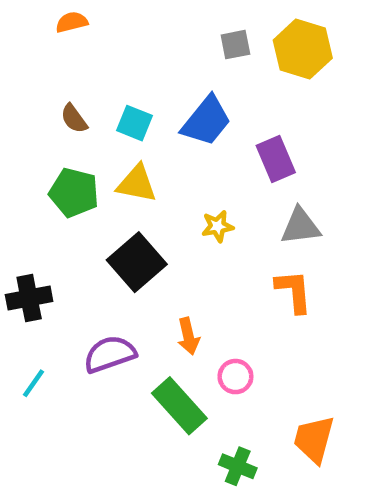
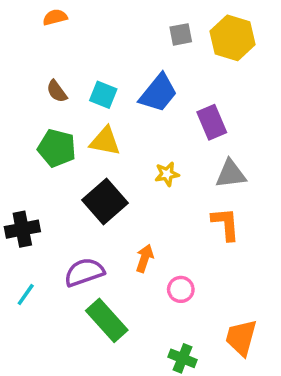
orange arrow: (188, 336) -> (145, 258), turned -148
green rectangle: (179, 406) -> (107, 320), moved

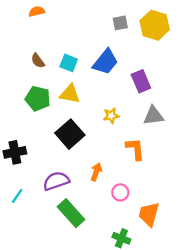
orange L-shape: (226, 224) -> (135, 149), moved
orange trapezoid: (241, 338) -> (149, 214), moved

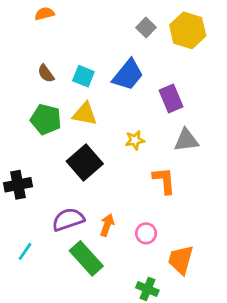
gray square: (120, 23) -> (146, 28), turned -35
orange arrow: (96, 172) -> (107, 225), moved
cyan line: (17, 196) -> (25, 251), moved

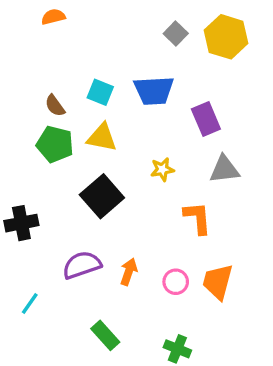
brown semicircle: (46, 73) -> (55, 106), moved
blue trapezoid: (128, 75) -> (154, 91), turned 48
green rectangle: (86, 258) -> (105, 335), moved, size x0.7
orange trapezoid: (181, 260) -> (218, 282), moved

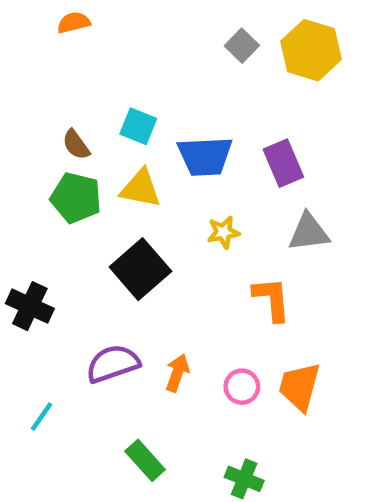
blue trapezoid: (154, 91) -> (205, 156), moved
black cross: (21, 223) -> (30, 306), turned 36

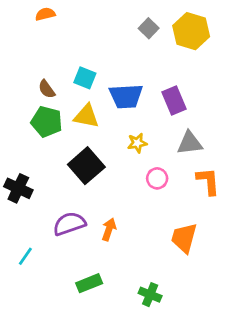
orange L-shape: (272, 299) -> (208, 181), moved
pink circle: (242, 387) -> (157, 178), moved
green rectangle: (145, 460) -> (89, 283), turned -70

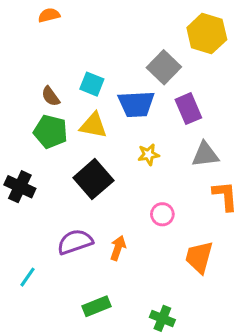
gray square: (149, 28) -> (164, 67), moved, size x1.5
pink circle: (157, 178) -> (162, 214), moved
black cross: (18, 188) -> (20, 187), moved

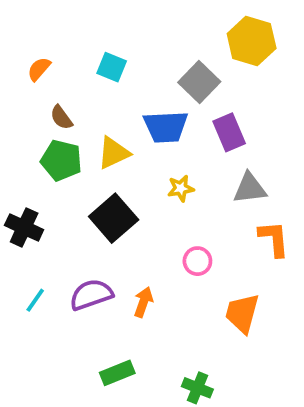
orange semicircle: (49, 15) -> (39, 69), moved, turned -35
cyan square: (92, 84) -> (112, 67), moved
yellow triangle: (93, 125) -> (114, 153), turned -36
cyan line: (28, 277) -> (35, 300), moved

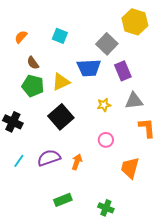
yellow star: (181, 188) -> (104, 105), moved

